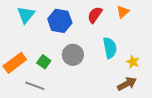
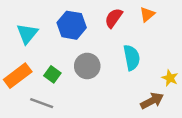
cyan triangle: (26, 15) -> (27, 34), moved
yellow star: (133, 62) -> (170, 78), moved

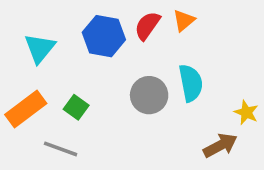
orange triangle: (147, 14) -> (184, 20), moved
red semicircle: (114, 18) -> (147, 26), moved
gray circle: (87, 66) -> (149, 95), moved

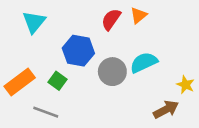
blue hexagon: (104, 36) -> (78, 51), moved
cyan triangle: (40, 48) -> (34, 22), moved
cyan semicircle: (191, 83) -> (144, 62), turned -104

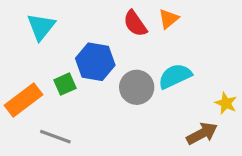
red semicircle: (111, 19) -> (135, 24), turned -70
green square: (57, 81) -> (65, 84), moved, turned 30

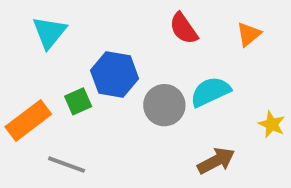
orange triangle: (169, 19) -> (249, 34), moved
red semicircle: (135, 24) -> (184, 28), moved
brown arrow: (202, 133) -> (216, 161), moved

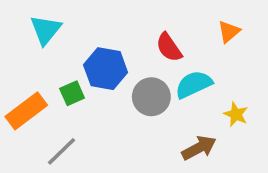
red semicircle: (184, 28) -> (169, 47), moved
yellow star: (272, 124) -> (236, 114), moved
gray line: (67, 165) -> (61, 151), turned -64

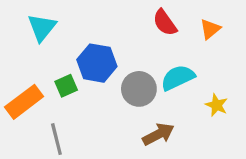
red semicircle: (169, 47) -> (165, 23), moved
brown arrow: (199, 148) -> (158, 134), moved
gray line: (61, 151) -> (56, 139), turned -60

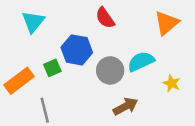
red semicircle: (165, 23) -> (105, 18), moved
orange triangle: (210, 29) -> (167, 23), size x1.5

